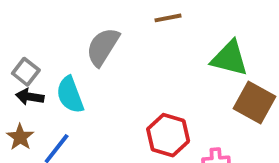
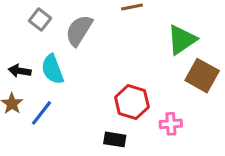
green triangle: (230, 58) -> (182, 40), turned -48
gray square: (26, 72) -> (40, 19), moved

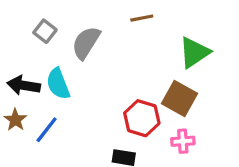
black arrow: (20, 71) -> (24, 85), size x1.4
brown square: (202, 76) -> (180, 99), moved

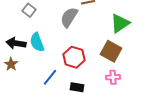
gray semicircle: (86, 43) -> (69, 17), moved
red hexagon: (142, 118) -> (74, 57), moved
blue line: (47, 130) -> (50, 77), moved

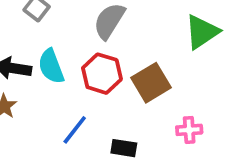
brown square: (111, 51) -> (151, 83), moved, turned 30
red hexagon: (74, 57) -> (102, 74), moved

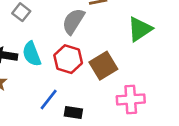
pink cross: (189, 130) -> (131, 99), size x1.5
black rectangle: (124, 148) -> (73, 113), moved

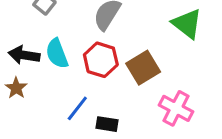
green triangle: (140, 29) -> (187, 24), turned -48
pink cross: (131, 99) -> (176, 108), turned 32

